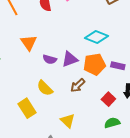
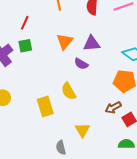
purple triangle: (70, 59) -> (92, 43), moved
brown arrow: (78, 85) -> (113, 108), moved

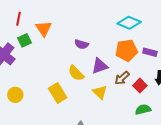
orange triangle: (65, 41) -> (44, 29), moved
purple triangle: (92, 43) -> (100, 66), moved
yellow triangle: (82, 130) -> (100, 92), moved

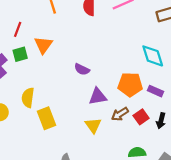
cyan diamond: (129, 23) -> (153, 56), moved, turned 40
yellow semicircle: (76, 73) -> (28, 98), moved, turned 42
red square: (140, 86) -> (141, 117), moved

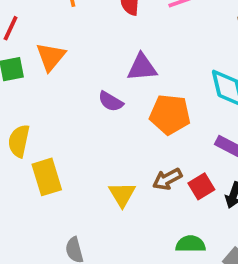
orange pentagon: (130, 84) -> (170, 114), moved
purple triangle: (98, 97) -> (142, 67), moved

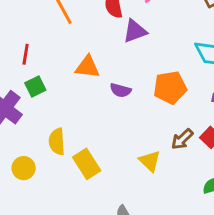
orange triangle: (51, 57) -> (88, 67), moved, turned -48
purple triangle: (142, 67) -> (135, 31), moved

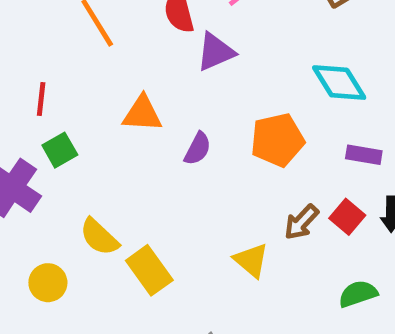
purple semicircle: (120, 90) -> (198, 149), turned -75
yellow semicircle: (57, 142) -> (99, 237), turned -40

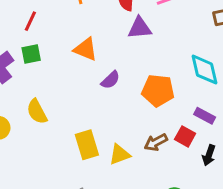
red square: (347, 217) -> (185, 136), moved, turned -30
yellow triangle: (251, 260) -> (120, 154), turned 40
yellow rectangle: (149, 270) -> (87, 145), moved

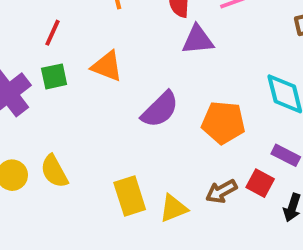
orange triangle: (86, 49) -> (107, 66), moved
purple semicircle: (110, 80) -> (160, 109), size x1.5
yellow semicircle: (37, 112) -> (54, 171), moved

